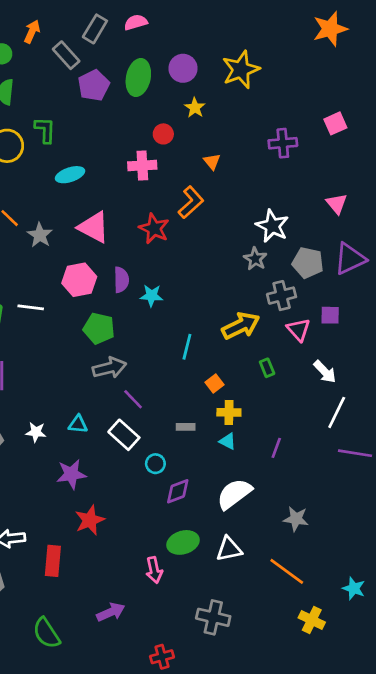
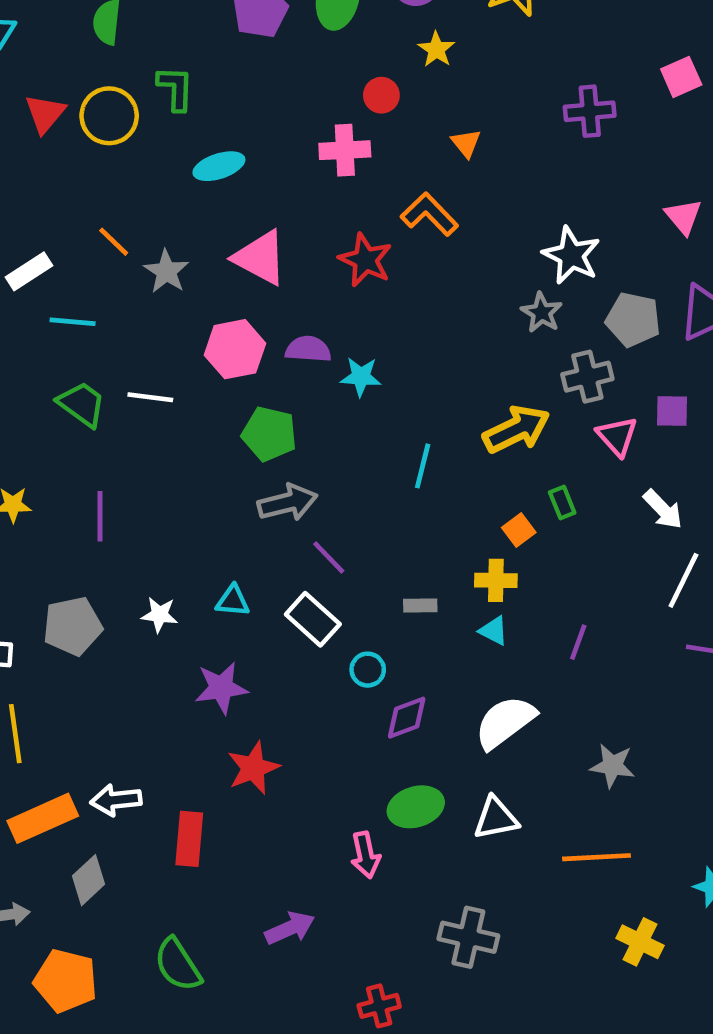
orange L-shape: (191, 202) -> (429, 214), turned -92
purple semicircle: (121, 280) -> (308, 349), turned -85
orange square: (215, 384) -> (519, 530), moved
orange line: (287, 571) -> (597, 857), turned -39

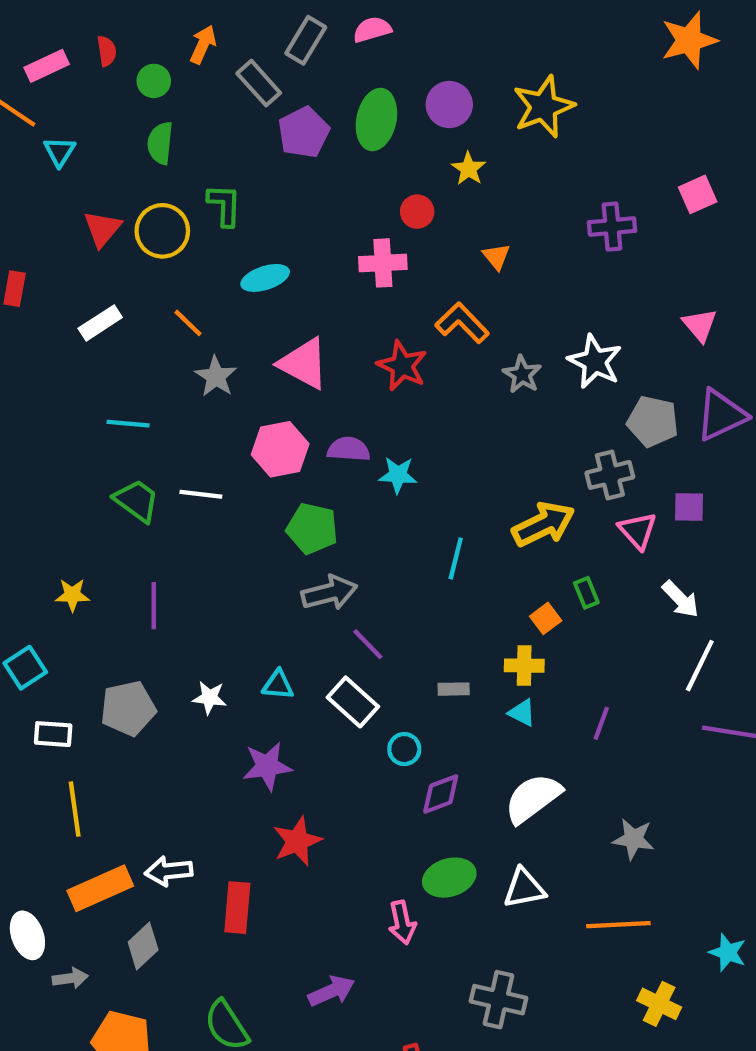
orange line: (114, 242) -> (188, 323), moved
white rectangle: (29, 271) -> (100, 323), moved
gray star: (542, 313) -> (522, 374), moved

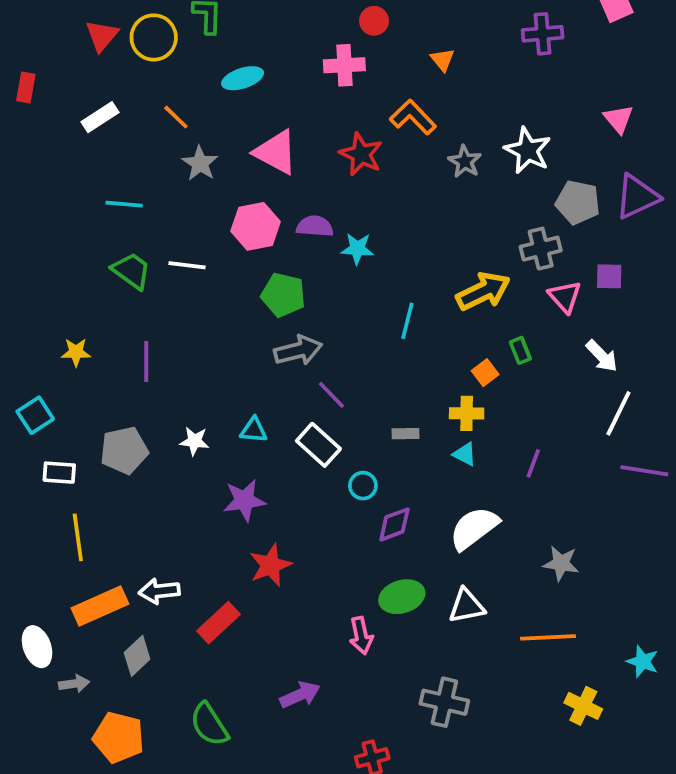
red rectangle: (237, 908) -> (218, 623), turned 42

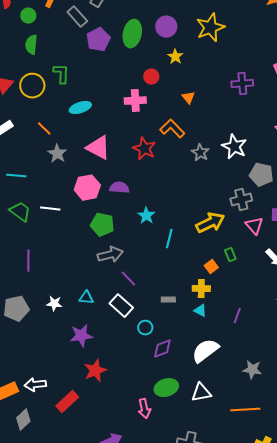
cyan star: (357, 249) -> (146, 216), moved, turned 30

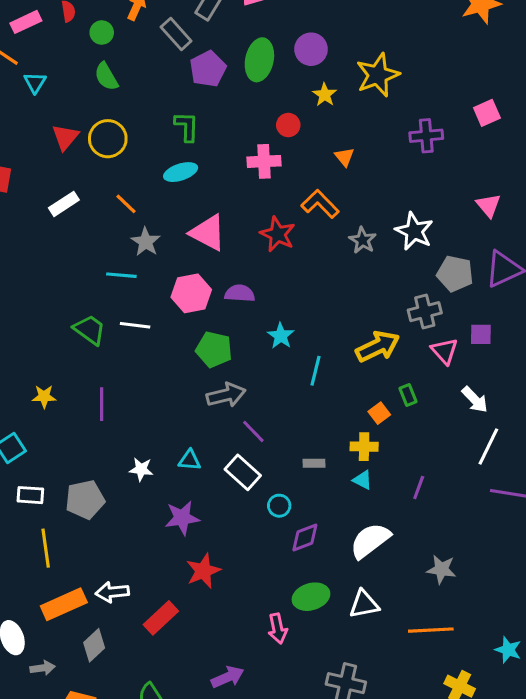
yellow star: (210, 28) -> (378, 75), moved
green semicircle: (31, 45) -> (106, 76), turned -36
green L-shape: (61, 74) -> (187, 127), moved
cyan line: (16, 176) -> (121, 275), moved
gray pentagon: (16, 309) -> (85, 500), moved

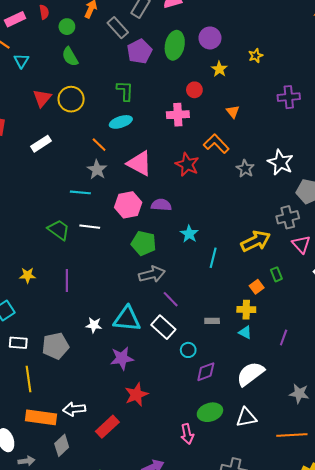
yellow star: (378, 75) -> (256, 56), size x0.5
orange line: (126, 204) -> (99, 145), moved
cyan triangle: (190, 460) -> (127, 319), size x1.8
orange rectangle: (64, 604) -> (41, 417), turned 32

